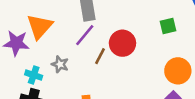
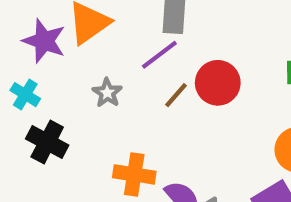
cyan cross: (34, 75) -> (25, 95), moved

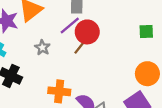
red circle: (218, 83) -> (87, 32), moved

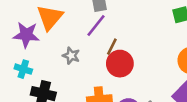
red circle: (87, 32) -> (120, 64), moved

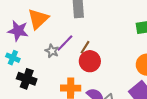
purple line: (96, 26) -> (65, 43), moved

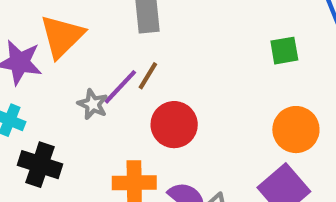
brown line: (85, 47) -> (148, 76), moved

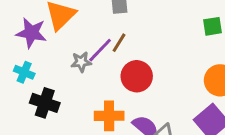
gray star: (93, 104) -> (81, 62), turned -30

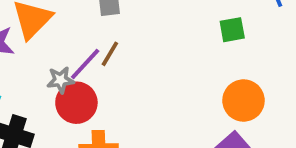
red circle: (137, 76) -> (76, 103), moved

